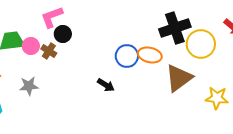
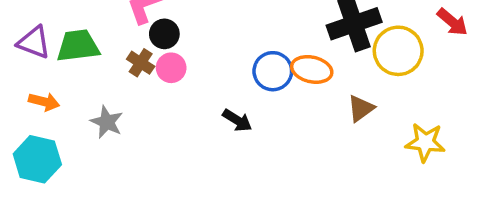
pink circle: (31, 46) -> (171, 68), moved
brown triangle: (179, 78) -> (361, 108), size x0.6
gray star: (29, 86) -> (107, 122), turned 30

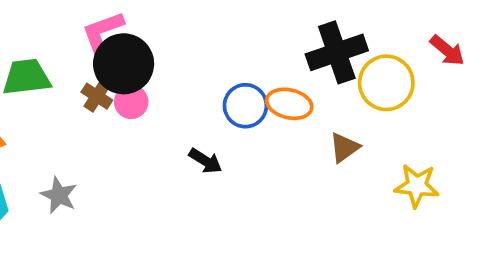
black circle: (164, 34) -> (124, 64), size x1.8
gray star: (107, 122) -> (59, 195), moved

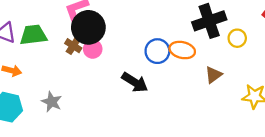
yellow circle: (386, 83) -> (237, 38), size x0.6
black arrow: (205, 161) -> (135, 82), size x1.4

